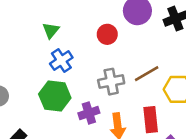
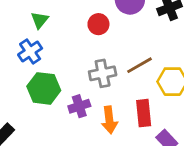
blue cross: (61, 61) -> (30, 51), moved

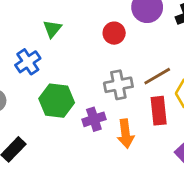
blue cross: (30, 51) -> (28, 62), moved
red rectangle: (144, 113) -> (159, 111), moved

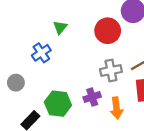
red circle: (114, 33) -> (108, 31), size x1.5
green hexagon: (57, 101) -> (58, 104), moved

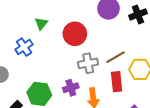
red circle: (108, 31) -> (75, 34), moved

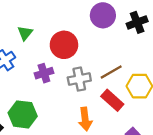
red rectangle: (117, 82) -> (112, 100), turned -42
purple cross: (71, 88) -> (44, 73), moved

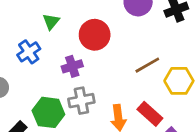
gray cross: (79, 79) -> (81, 101), moved
red rectangle: (112, 100) -> (150, 114), moved

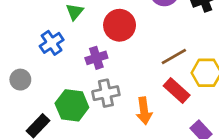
red rectangle: (150, 114) -> (177, 90), moved

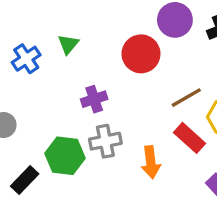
red circle: (120, 25) -> (141, 54), moved
blue cross: (52, 43) -> (26, 59), moved

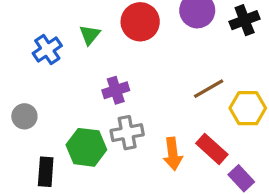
red circle: (141, 54) -> (140, 22), moved
red rectangle: (190, 138) -> (212, 149), moved
black rectangle: (25, 180) -> (46, 172), turned -40

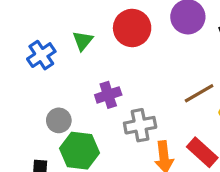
gray circle: (24, 116) -> (59, 120), moved
gray cross: (127, 133) -> (140, 125), moved

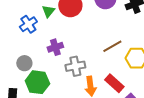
green triangle: (83, 41) -> (48, 11), moved
blue cross: (41, 55) -> (28, 24), moved

